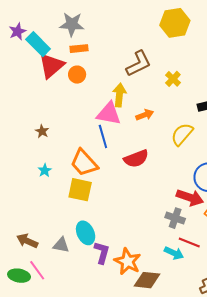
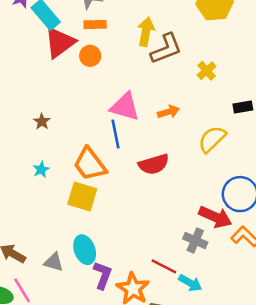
yellow arrow: (119, 95) -> (146, 32), moved
red line: (189, 243) -> (164, 266), moved

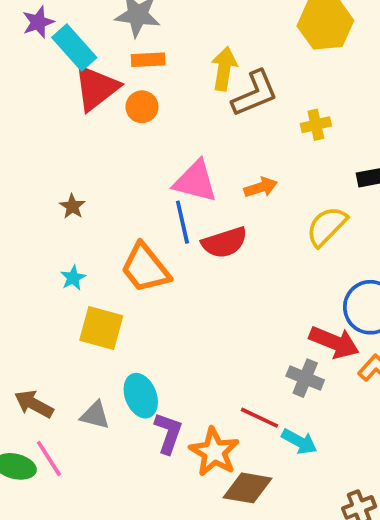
yellow cross: (207, 71) -> (316, 125), turned 30
red semicircle: (154, 164) -> (224, 242), moved
yellow square: (82, 196) -> (101, 328), moved

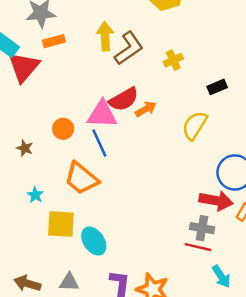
orange circle: (142, 107) -> (63, 129), moved
red semicircle: (224, 242) -> (124, 99), moved
cyan ellipse: (141, 396) -> (94, 241), moved
red line: (259, 418) -> (198, 247), moved
cyan arrow: (299, 442) -> (221, 276), moved, turned 40

